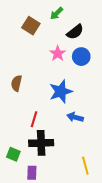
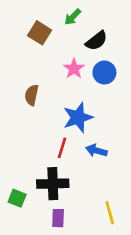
brown semicircle: (16, 83) -> (32, 95), moved
red line: (34, 119) -> (62, 148), moved
purple rectangle: (32, 173) -> (58, 218), moved

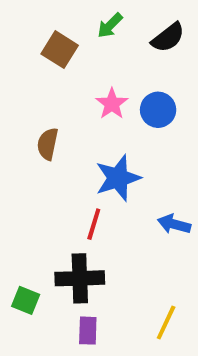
black semicircle: (96, 41) -> (168, 38), moved
blue arrow: (96, 151) -> (174, 224), moved
yellow line: (110, 213) -> (166, 323), turned 40

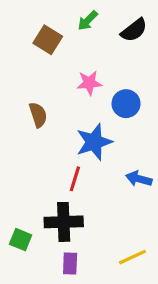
pink star: (112, 104) -> (89, 83), turned 30
blue circle: (158, 110) -> (126, 104), moved
brown semicircle: (48, 144) -> (38, 115), turned 150
yellow line: (166, 323) -> (132, 257), turned 40

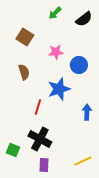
brown square: (48, 40) -> (25, 37), moved
red line: (75, 179) -> (38, 107), moved
blue arrow: (139, 179) -> (87, 112), turned 77
black cross: (64, 222) -> (40, 139), turned 30

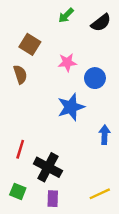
brown semicircle: (24, 72) -> (20, 74), moved
red line: (38, 107) -> (20, 149), moved
green square: (13, 150) -> (18, 191), moved

